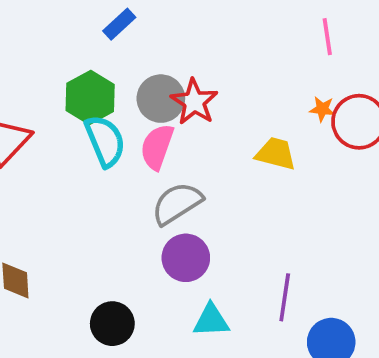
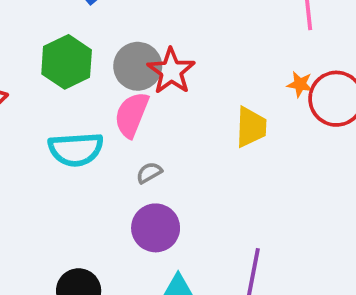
cyan semicircle: (105, 141) -> (76, 149), moved, turned 106
yellow trapezoid: (276, 154) -> (251, 127), turned 75
gray semicircle: (177, 203) -> (149, 173), size x0.5

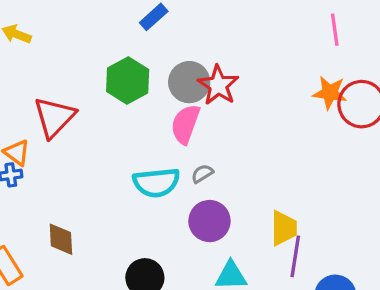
orange star: (300, 84) -> (330, 93), size x1.5
yellow trapezoid: (251, 127) -> (284, 228), moved
cyan semicircle: (76, 149) -> (156, 183), moved

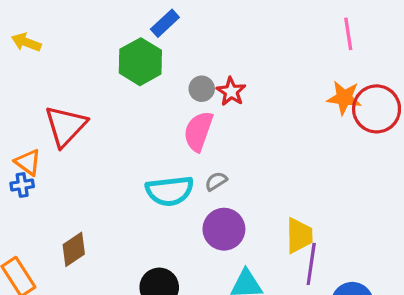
green hexagon: (128, 80) -> (140, 62), moved
gray circle: (189, 82) -> (202, 89), size x0.6
red star: (218, 85) -> (231, 92), size x0.7
brown diamond: (61, 239) -> (74, 249), turned 60

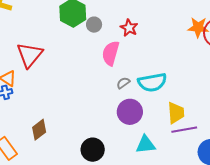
gray circle: (202, 89) -> (94, 25), moved
cyan semicircle: (170, 191) -> (152, 82), moved
purple line: (311, 264) -> (184, 130), turned 75

